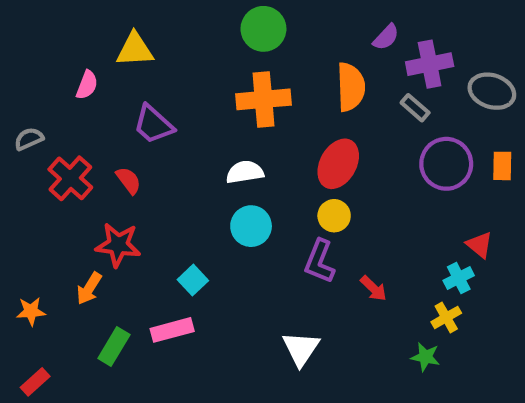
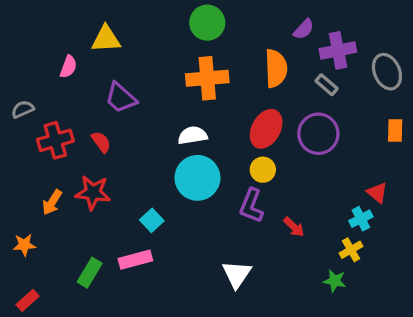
gray ellipse: (492, 91) -> (387, 72), turned 48
purple circle: (446, 164) -> (318, 134), moved
red cross: (70, 178) -> (55, 140), turned 32
cyan circle: (251, 226) -> (197, 178), size x1.4
orange arrow: (89, 288) -> (52, 202), moved

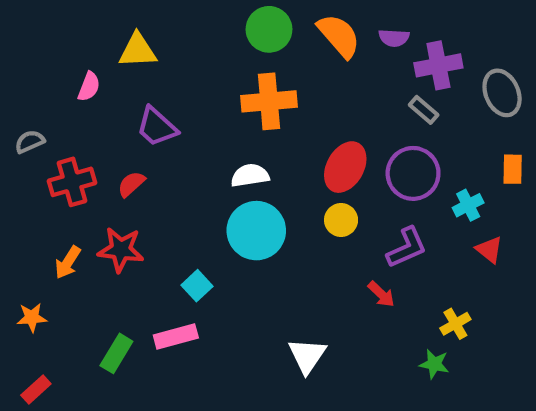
purple semicircle: (304, 29) -> (394, 38), turned 50
orange semicircle: (276, 68) -> (339, 36), moved, turned -39
red semicircle: (101, 142) -> (131, 184), turned -95
purple L-shape: (251, 206) -> (407, 248), moved, turned -136
cyan cross: (361, 219) -> (468, 205), moved

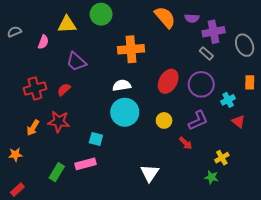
green circle: (269, 29) -> (101, 14), moved
gray semicircle: (30, 142) -> (14, 32), moved
yellow circle: (341, 220) -> (164, 120), moved
cyan square: (197, 286) -> (96, 139), turned -32

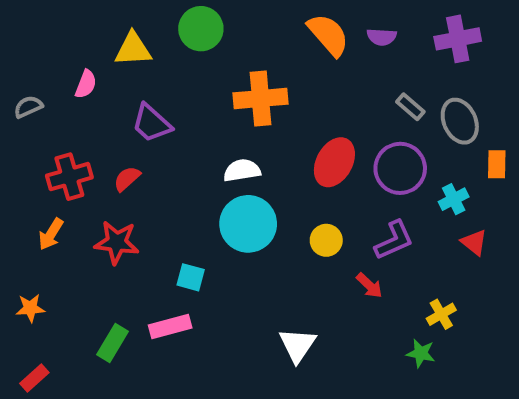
gray semicircle: (14, 32) -> (28, 107), moved
purple cross: (214, 32) -> (458, 39), moved
gray ellipse: (245, 45) -> (460, 121), moved
orange arrow: (33, 128) -> (51, 234), moved

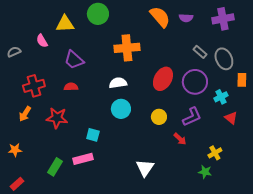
pink semicircle: (86, 84) -> (42, 41), turned 128
red semicircle: (127, 179) -> (71, 87), moved, turned 40
cyan circle: (248, 224) -> (121, 109), size x0.7

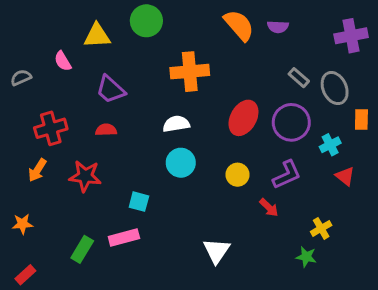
purple cross: (223, 19) -> (351, 36), moved

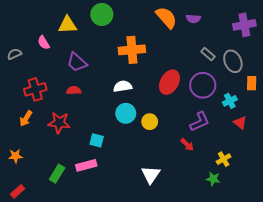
yellow circle: (238, 175) -> (150, 122), moved

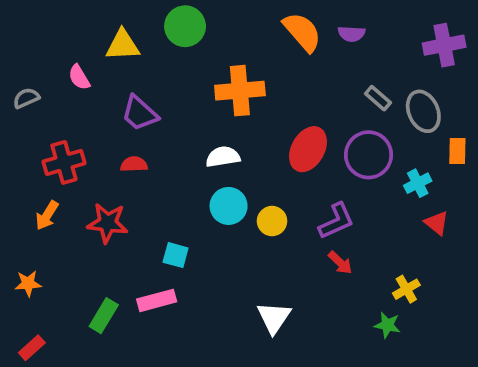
purple L-shape: (200, 122) -> (336, 221), moved

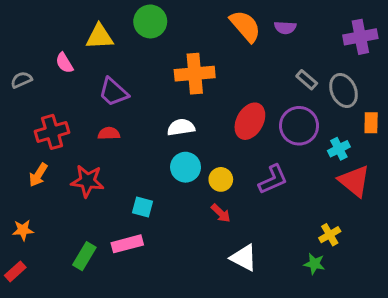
red triangle: (437, 223) -> (354, 181), size x1.6
red arrow: (340, 263) -> (221, 213), moved
white triangle: (274, 318) -> (244, 258), moved, turned -36
red rectangle: (32, 348) -> (15, 271), moved

